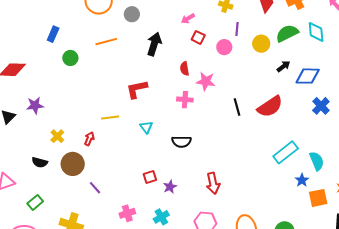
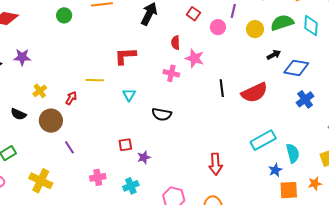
red arrow: (213, 183) -> (216, 164), moved

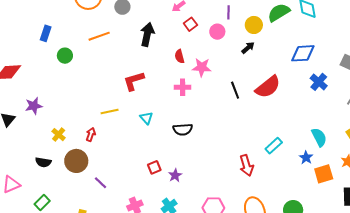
red square: (193, 14) -> (190, 24), turned 32
black arrow: (274, 55) -> (248, 48), moved
cyan rectangle: (263, 140) -> (274, 146), moved, size x0.7

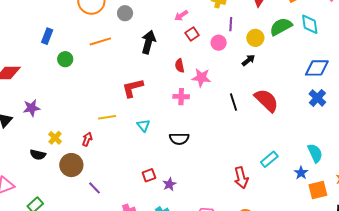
blue diamond: (303, 53) -> (317, 68), moved
red semicircle: (268, 87) -> (266, 100), turned -100
black semicircle: (43, 162) -> (38, 155), moved

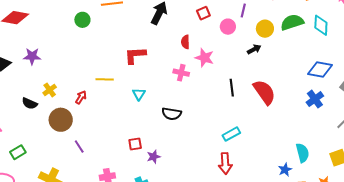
green circle: (65, 59) -> (82, 20), moved
cyan rectangle: (269, 159) -> (231, 134), moved

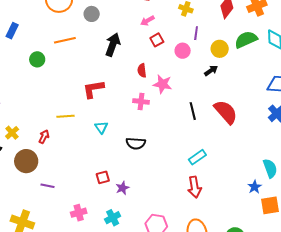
purple line: (79, 147) -> (47, 186), turned -40

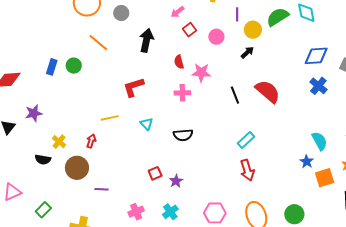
blue rectangle: (12, 31) -> (52, 67), moved
purple line: (196, 33) -> (237, 14), moved
orange line: (65, 40) -> (98, 43), turned 60

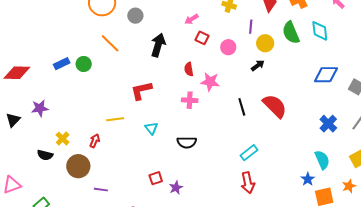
green semicircle: (278, 17) -> (291, 33), turned -85
red square: (189, 30) -> (202, 38), turned -32
blue rectangle: (52, 67) -> (62, 64), turned 42
blue cross: (318, 86) -> (328, 124), moved

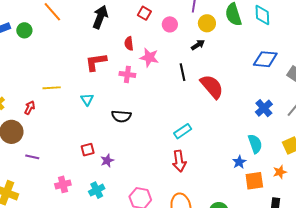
red L-shape: (141, 91) -> (96, 62), moved
black line: (242, 107) -> (183, 72), moved

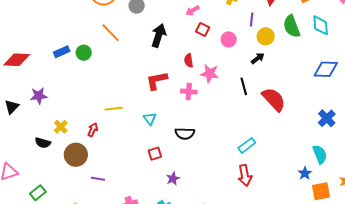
red square: (88, 150) -> (155, 154), moved

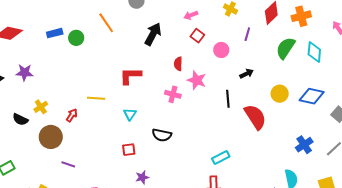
green semicircle: (292, 26) -> (286, 48), turned 45
yellow circle: (266, 36) -> (280, 94), moved
red L-shape: (157, 81) -> (130, 76), moved

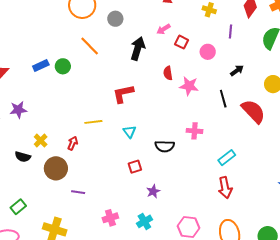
pink arrow: (191, 15) -> (163, 29), moved
pink cross: (173, 94) -> (195, 131), moved

